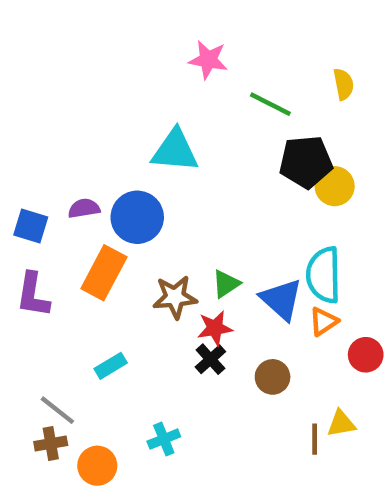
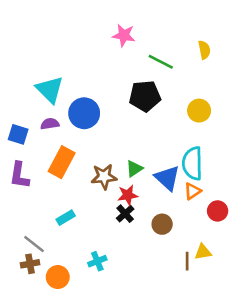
cyan triangle: (175, 151) -> (50, 89), moved, turned 40
black pentagon: (306, 162) -> (145, 96), moved
blue circle: (137, 217) -> (84, 113), moved

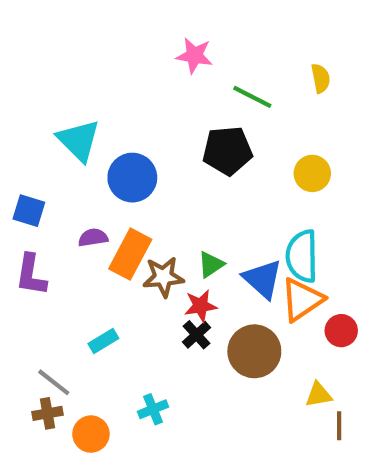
purple semicircle: (50, 124) -> (93, 238), moved
orange rectangle: (62, 162) -> (130, 254), moved
orange triangle: (192, 191) -> (302, 300), size x1.6
brown circle: (162, 224) -> (254, 351), size x1.6
brown line: (187, 261) -> (339, 426), moved

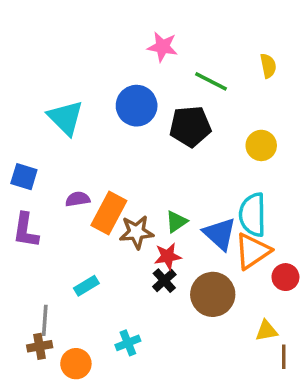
blue circle: (132, 178) -> (137, 106), moved
gray line: (54, 382) -> (45, 320), turned 56

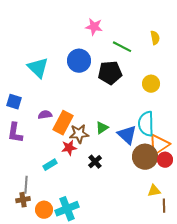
orange triangle: (253, 251) -> (159, 145), moved
red star: (168, 256) -> (69, 148), moved
brown circle: (213, 294) -> (145, 157), moved
cyan cross: (128, 343) -> (67, 209), moved, size x1.6

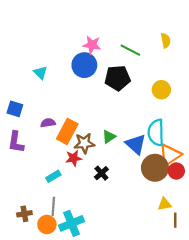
pink star: (94, 27) -> (92, 45), moved
cyan triangle: (38, 68) -> (40, 73), size x0.6
gray line: (26, 185) -> (53, 206), moved

